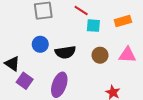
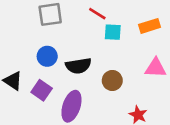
brown circle: (100, 55) -> (112, 80), moved
purple square: (25, 81) -> (42, 90), moved

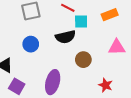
black semicircle: (78, 66) -> (65, 37), moved
purple square: (42, 90) -> (17, 86), moved

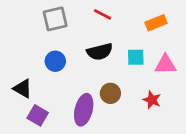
cyan square: (81, 21) -> (136, 57), moved
brown circle: (83, 60) -> (110, 93), moved
red star: (106, 85) -> (152, 100), moved

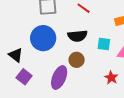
blue circle: (55, 61) -> (43, 38), size x1.6
brown circle: (110, 93) -> (77, 60), moved

